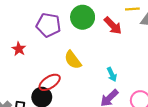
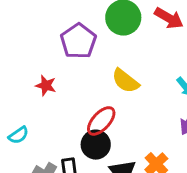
purple pentagon: (48, 25) -> (78, 41), turned -30

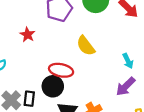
red ellipse: (101, 121) -> (61, 70), turned 45

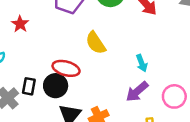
red star: (27, 35) -> (20, 24), moved
black rectangle: (29, 99) -> (29, 86), moved

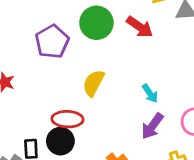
yellow semicircle: (96, 43) -> (94, 83), turned 75

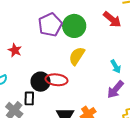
green circle: (96, 23) -> (74, 26), moved
black circle: (60, 141) -> (41, 82), moved

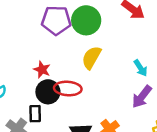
purple pentagon: (50, 25) -> (56, 20), turned 30
red star: (15, 50) -> (42, 70), moved

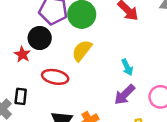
red star: (42, 70) -> (22, 54), moved
black circle: (48, 92) -> (40, 38), moved

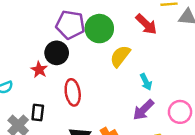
yellow semicircle: (82, 51) -> (120, 56), moved
red ellipse: (55, 77) -> (73, 92), turned 70

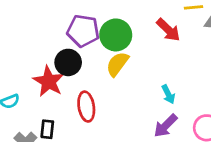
yellow semicircle: (120, 56) -> (117, 64), moved
red star: (39, 70) -> (49, 81), size x1.6

